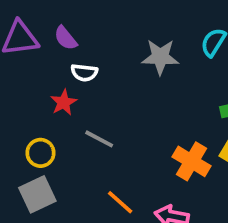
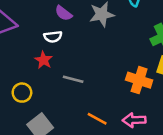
purple semicircle: (66, 38) -> (63, 13), moved
yellow circle: (40, 153) -> (22, 93), moved

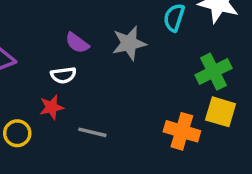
red star: (43, 60) -> (51, 107), turned 30
yellow circle: (22, 93) -> (17, 133), moved

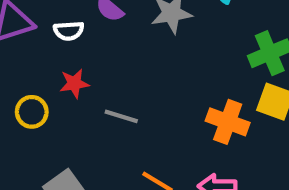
white semicircle: (63, 75) -> (69, 31), moved

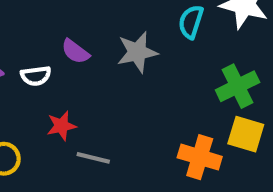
red star: (74, 83) -> (61, 126), moved

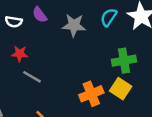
orange cross: (200, 157) -> (91, 94), turned 35

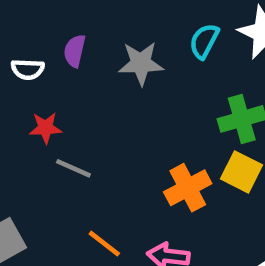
purple semicircle: (40, 15) -> (75, 51), turned 56

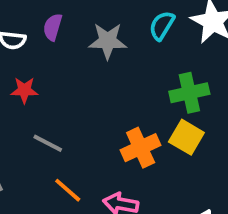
gray line: (73, 168) -> (48, 143), moved

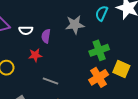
purple semicircle: (53, 27) -> (46, 36), moved
green cross: (189, 93) -> (99, 50), moved

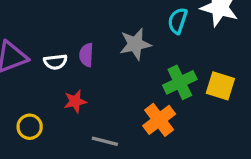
purple semicircle: (46, 36) -> (86, 55), moved
yellow square: (121, 69) -> (220, 86), moved
orange cross: (99, 77) -> (159, 120), moved

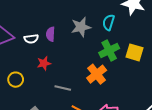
cyan semicircle: (178, 21) -> (109, 22), moved

